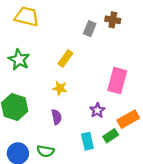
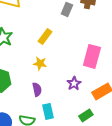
green rectangle: (111, 136) -> (86, 115), moved
cyan rectangle: (87, 141) -> (48, 111), moved

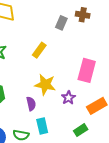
yellow star: (40, 63) -> (45, 85), moved, size x1.5

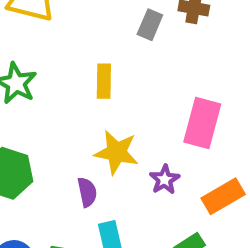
yellow rectangle: (39, 50) -> (104, 81), turned -35

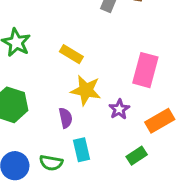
yellow rectangle: (104, 81) -> (71, 54), moved, turned -60

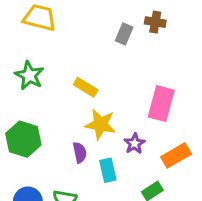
cyan rectangle: (82, 150) -> (108, 170), moved

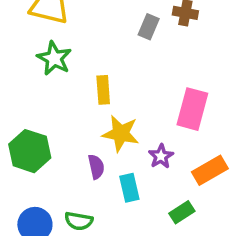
green star: (29, 75) -> (54, 58), moved
yellow rectangle: (86, 87) -> (103, 90), turned 55

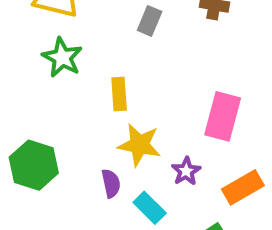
gray rectangle: (149, 27) -> (150, 21), moved
cyan rectangle: (129, 188) -> (150, 208), turned -32

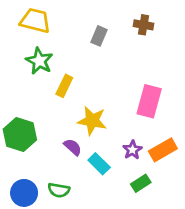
yellow rectangle: (119, 94) -> (64, 86), moved, turned 30
purple star: (186, 171) -> (132, 150), moved
purple semicircle: (111, 183) -> (73, 147), turned -36

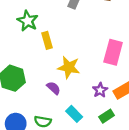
yellow rectangle: (64, 86) -> (47, 40), turned -42
cyan rectangle: (99, 164) -> (74, 114), moved

